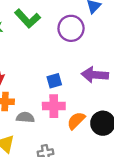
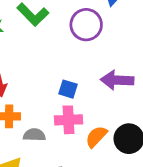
blue square: (54, 81) -> (68, 89), turned 35

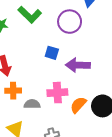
purple arrow: (117, 80) -> (78, 65), moved
blue square: (68, 89) -> (52, 53), moved

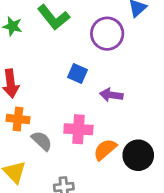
purple arrow: (78, 65) -> (111, 95), size x0.7
gray semicircle: (32, 104) -> (42, 141), turned 35

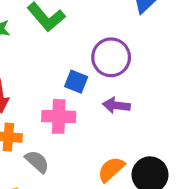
purple circle: (107, 34) -> (111, 57), moved
pink cross: (78, 129) -> (59, 116), moved

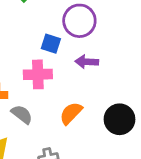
orange semicircle: (111, 169) -> (71, 113), moved

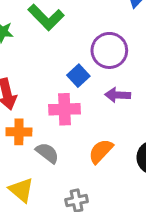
blue square: (51, 44) -> (78, 76), turned 30

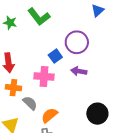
orange semicircle: (101, 151) -> (49, 115), moved

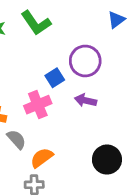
pink cross: (44, 77) -> (38, 105), turned -30

